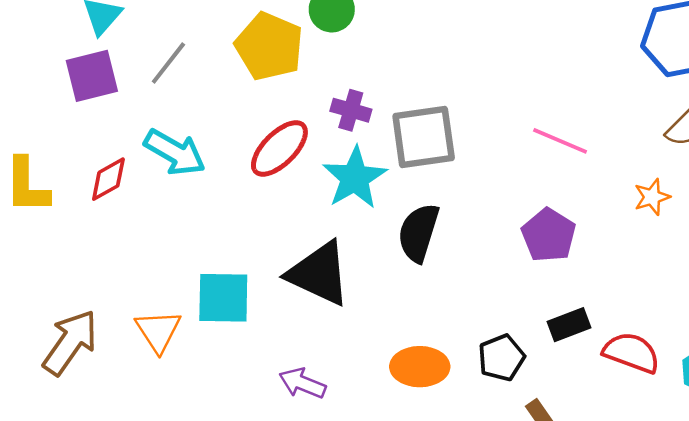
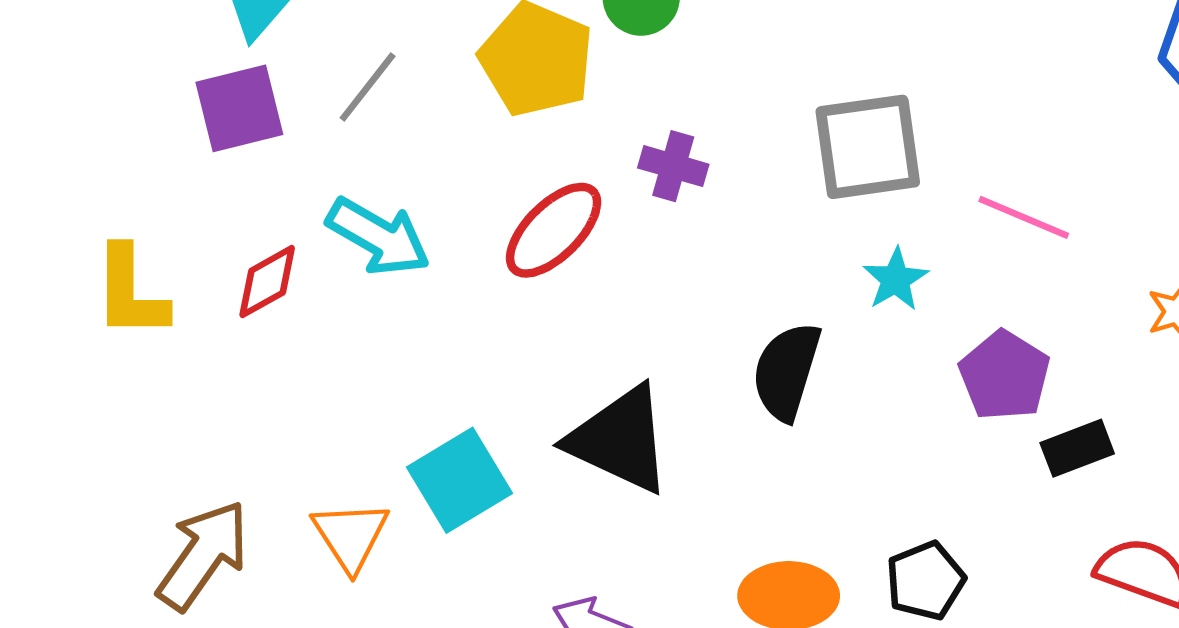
gray square: (424, 137) -> (868, 147), moved
cyan star: (355, 178) -> (896, 279), moved, size x0.6
cyan square: (223, 298) -> (460, 480), turned -32
black rectangle: (569, 325) -> (1077, 448), moved

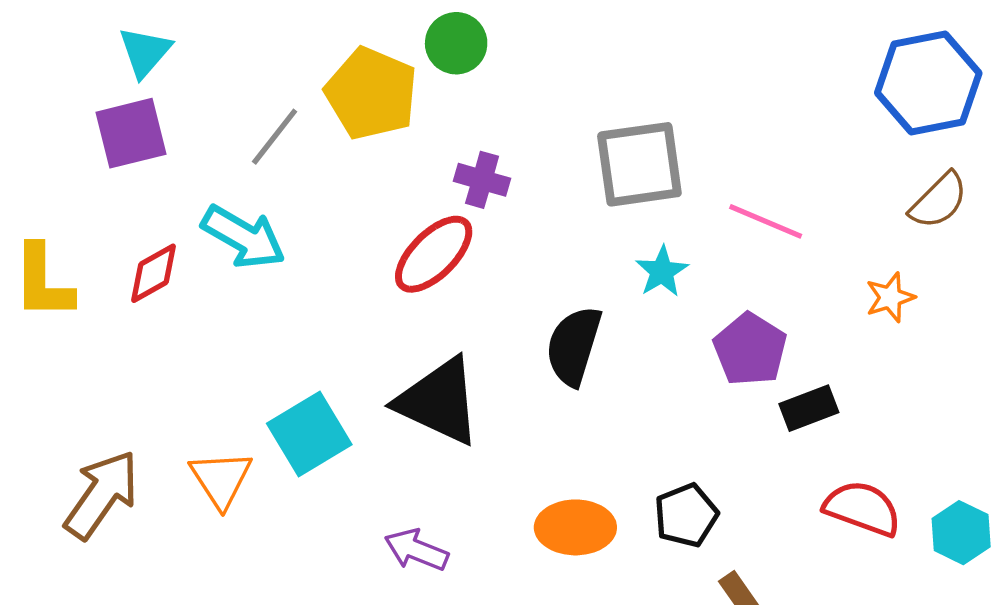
gray line: (368, 87) -> (275, 137), moved
red ellipse: (554, 230) -> (434, 254), moved

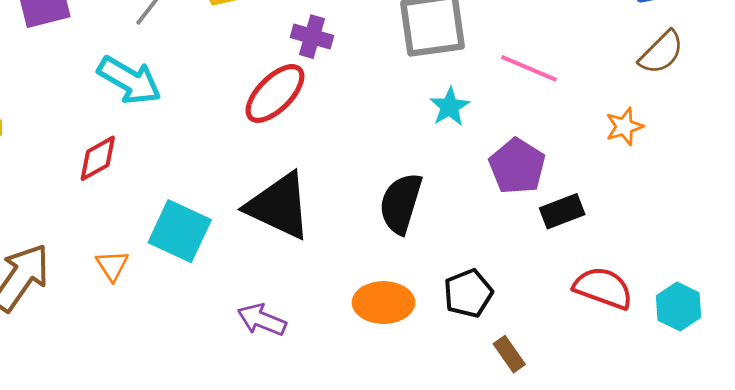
red diamond: (153, 273) -> (98, 158), moved
black semicircle: (574, 346) -> (401, 203), moved
cyan square: (309, 434) -> (180, 231), turned -34
orange triangle: (221, 479) -> (112, 265), size x0.7

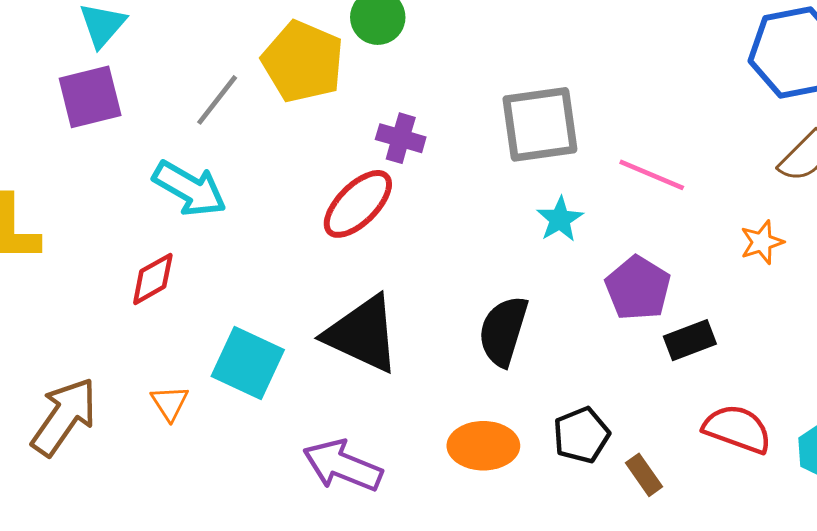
purple arrow: (262, 320) -> (343, 466), size x1.4
brown rectangle: (509, 354) -> (644, 475), moved

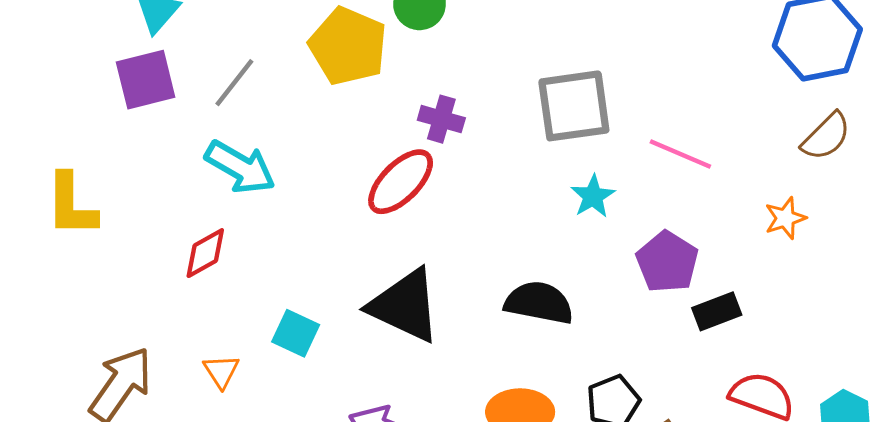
gray line: (217, 100) -> (234, 83), moved
black semicircle: (503, 331) -> (539, 303), turned 84
cyan square: (248, 363) -> (296, 333), size x0.7

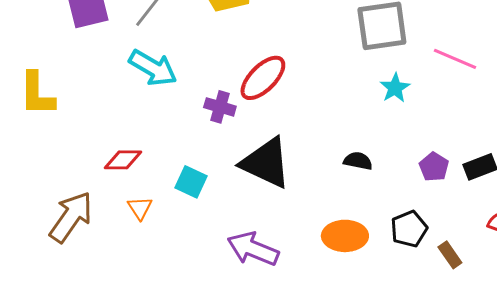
purple cross: (441, 119) -> (220, 107), moved
red diamond: (205, 253) -> (123, 160), moved, turned 30
purple pentagon: (667, 262) -> (434, 167), moved, size x0.7
black semicircle: (539, 303) -> (358, 161), size x0.6

